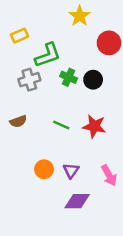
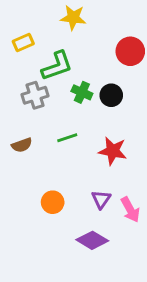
yellow star: (80, 16) -> (73, 18), moved, turned -30
green line: (61, 125) -> (67, 138), moved, turned -42
purple triangle: (71, 170) -> (101, 199), moved
purple diamond: (77, 201) -> (92, 240), turned 30

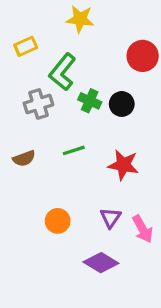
green L-shape: (57, 66) -> (62, 72), turned 148

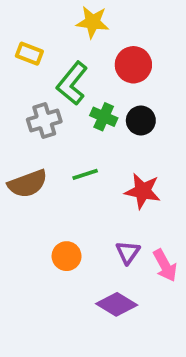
yellow rectangle: (26, 46) -> (29, 54), turned 45
red circle: (143, 56) -> (133, 65), moved
brown semicircle: (24, 158) -> (28, 184), size x1.5

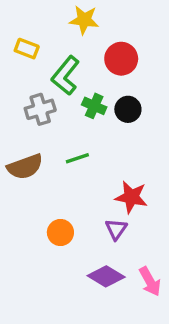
red star: (143, 191) -> (131, 197), moved
pink arrow: (165, 265) -> (150, 281), moved

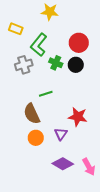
red circle: (121, 59) -> (79, 43), moved
brown semicircle: (25, 167) -> (32, 114), moved, turned 85
purple triangle: (116, 229) -> (61, 134), moved

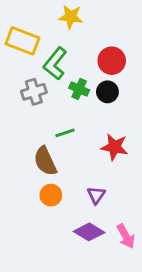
yellow rectangle: (16, 29) -> (23, 41), size x1.6
red star: (78, 117) -> (115, 147), moved
purple triangle: (61, 134) -> (96, 195), moved

